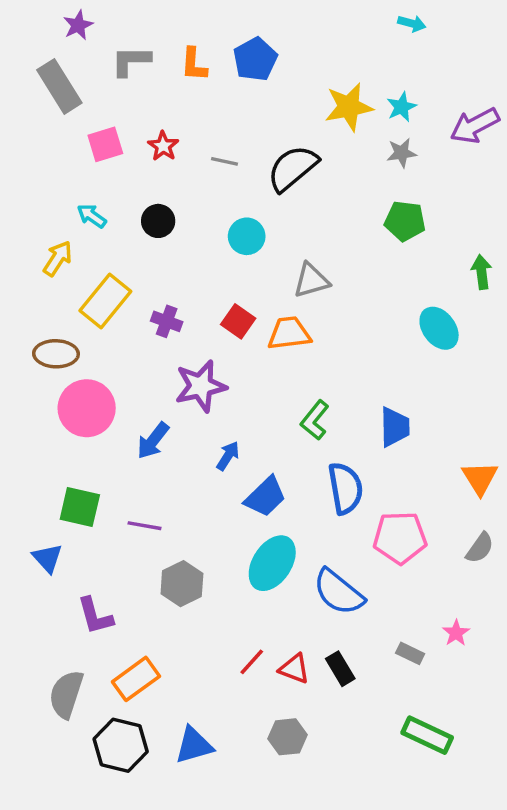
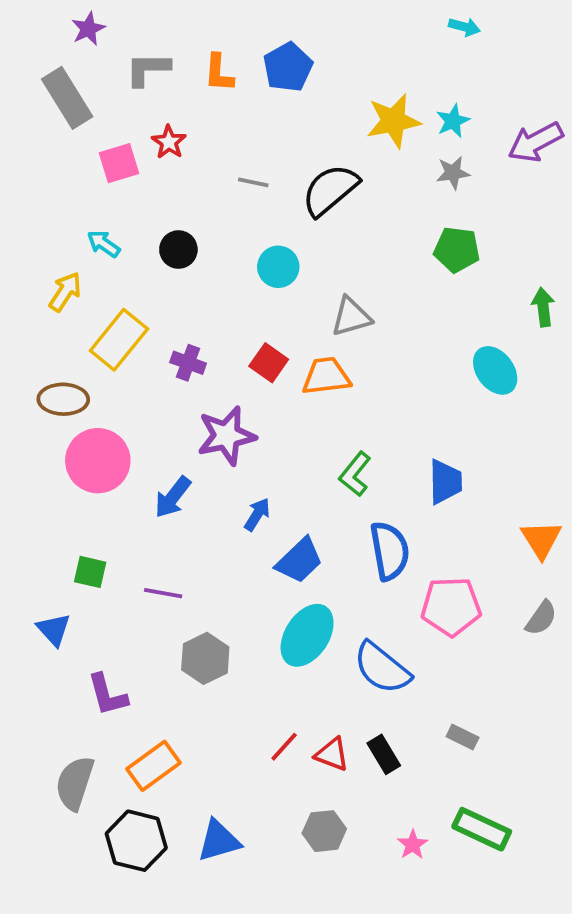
red star: (163, 146) -> (169, 142), moved
green square: (80, 507) -> (90, 572), size x0.7
pink star: (456, 633) -> (413, 845), moved

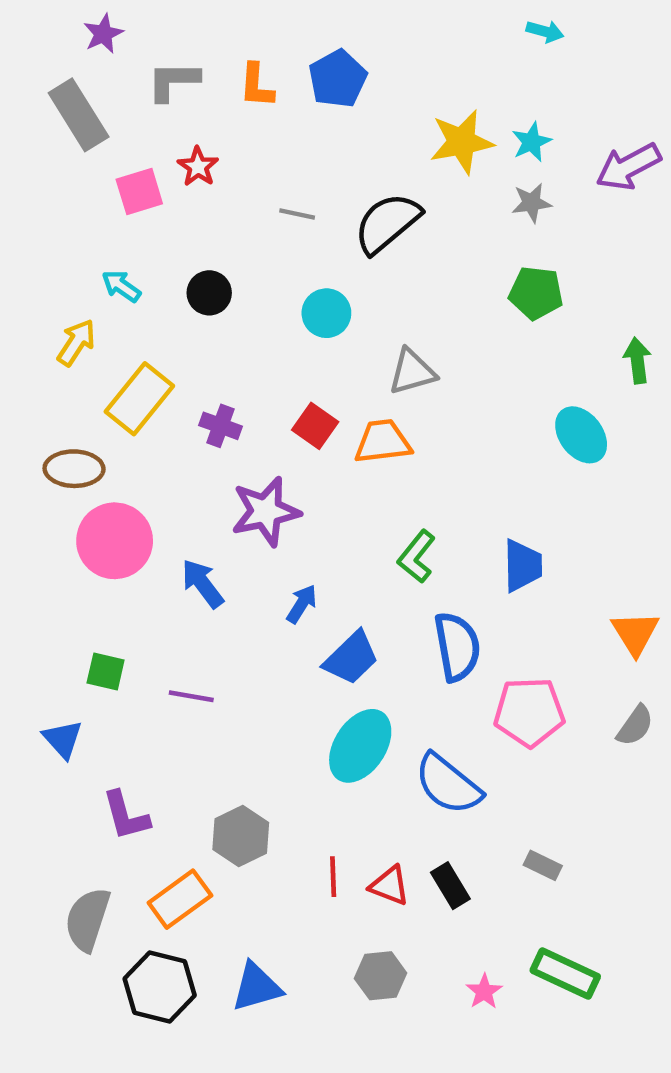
blue arrow: (173, 497) -> (202, 584), turned 105
gray hexagon: (205, 658) -> (241, 836), moved
red line: (284, 747) -> (333, 877), turned -44

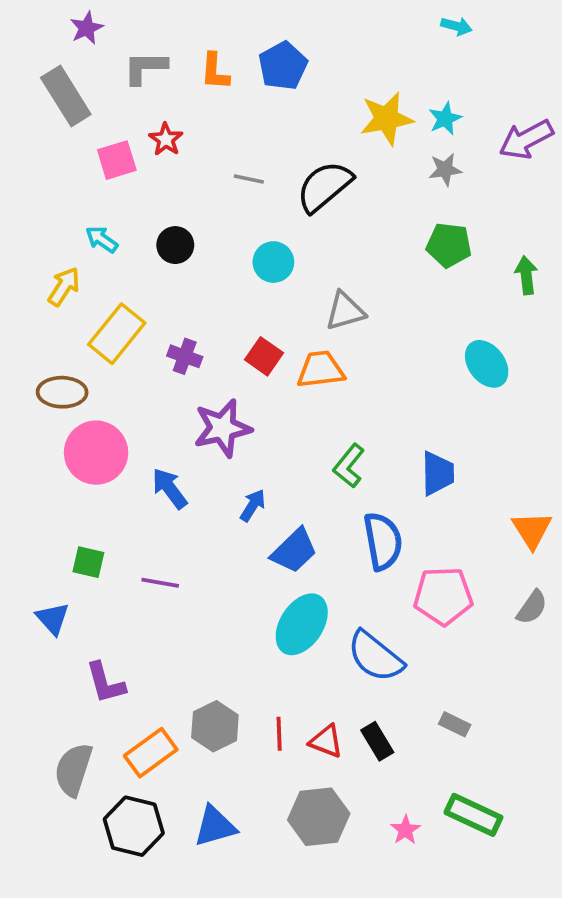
green arrow: (637, 360) -> (526, 275), moved
gray hexagon: (241, 836) -> (215, 726), moved
gray hexagon: (381, 976) -> (319, 817), size x1.4

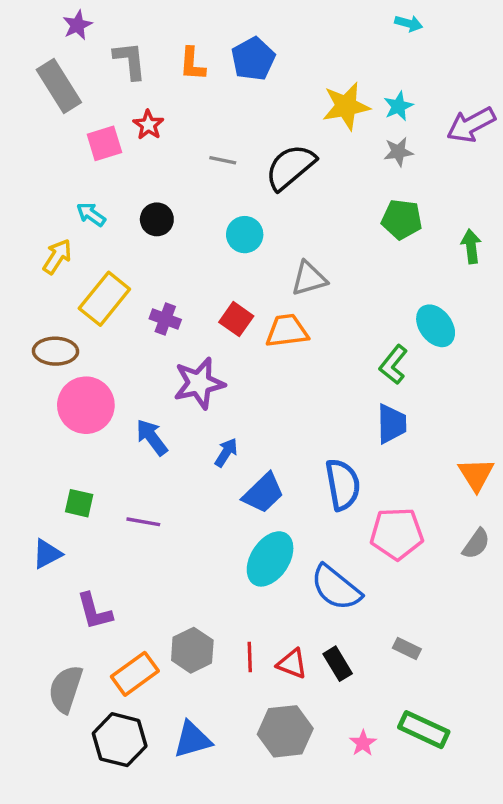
gray L-shape: (145, 68) -> (130, 61), turned 84
green L-shape: (349, 466) -> (393, 365), moved
blue triangle: (53, 619) -> (47, 554), turned 44

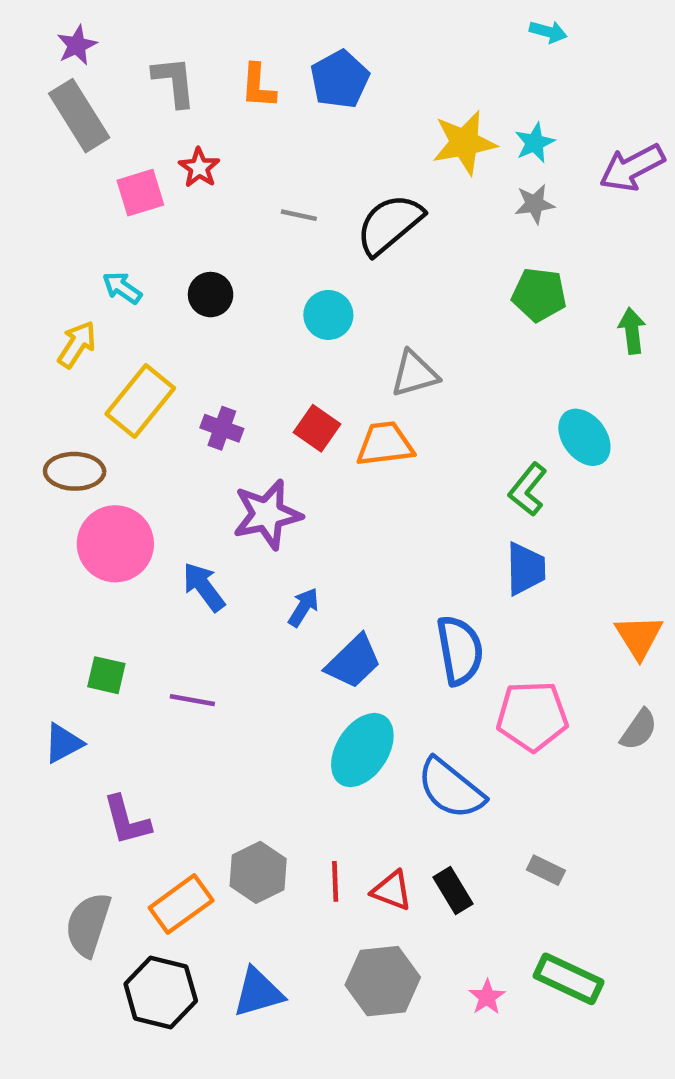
purple star: (77, 25) -> (77, 45), moved

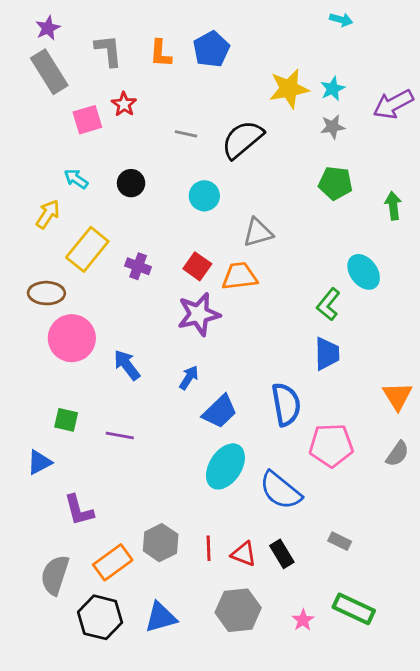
purple star: (267, 514) -> (199, 314), moved

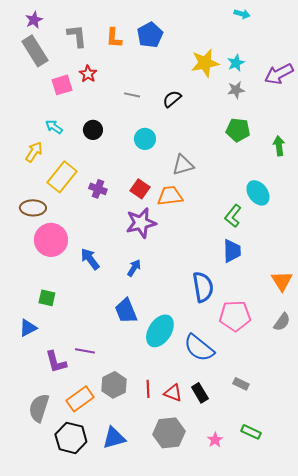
black semicircle: (242, 139) -> (172, 99), size x0.6
blue trapezoid: (220, 411) -> (126, 311), moved, turned 112
purple line: (120, 435) -> (85, 351), moved
green rectangle: (354, 609) -> (251, 432), size x0.7

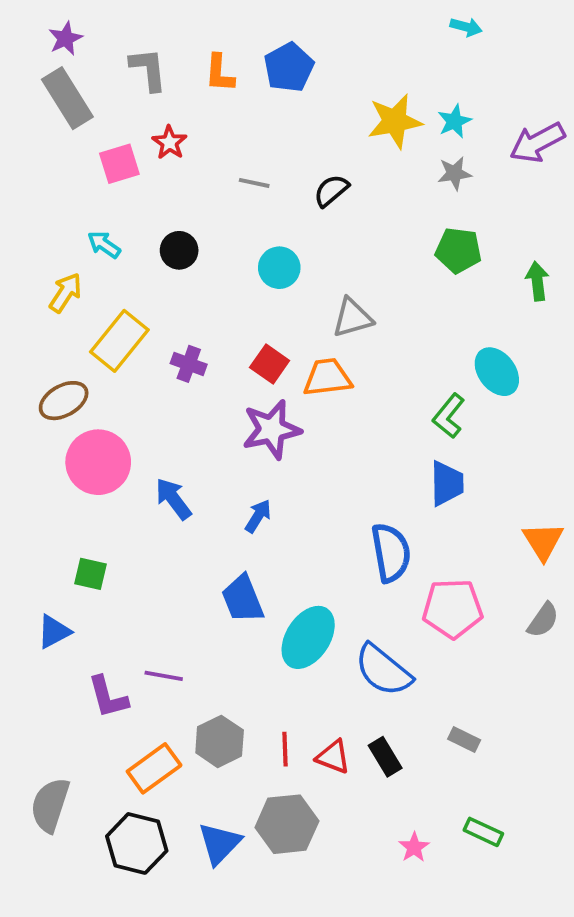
brown ellipse: (33, 208) -> (64, 401), turned -30
gray semicircle: (39, 408) -> (50, 805), moved
gray hexagon: (169, 433) -> (287, 824), moved
blue triangle: (114, 438) -> (220, 843), turned -30

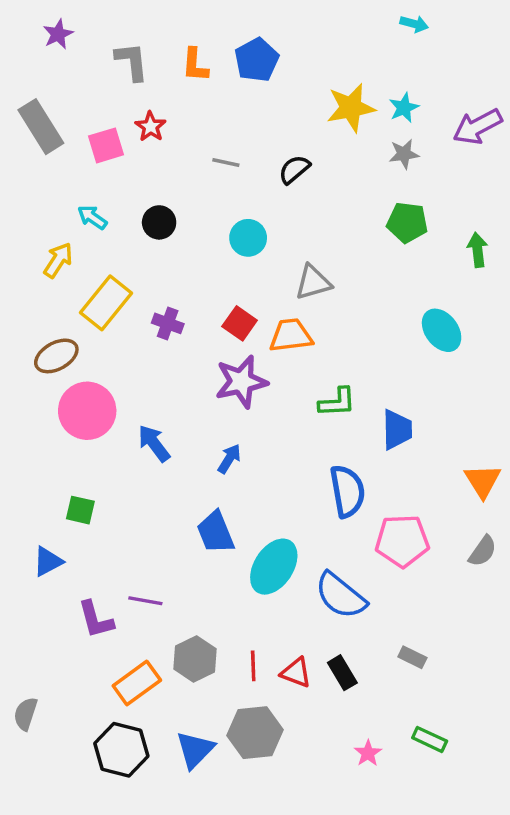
gray rectangle: (67, 98) -> (41, 127), moved
green L-shape: (449, 416) -> (337, 402), moved, turned -132
gray semicircle: (50, 805) -> (26, 714), moved, size x0.7

